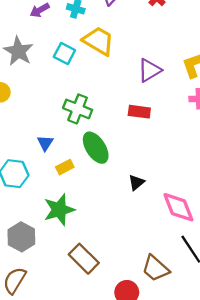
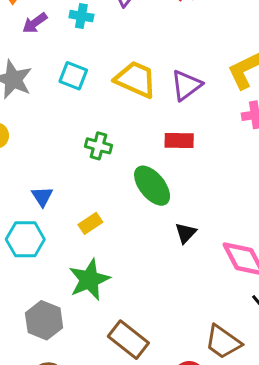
yellow trapezoid: (98, 41) -> (136, 79), moved
green cross: (78, 109) -> (98, 146), size x0.7
blue triangle: (45, 143) -> (42, 197), moved
green ellipse: (96, 148) -> (152, 186), moved

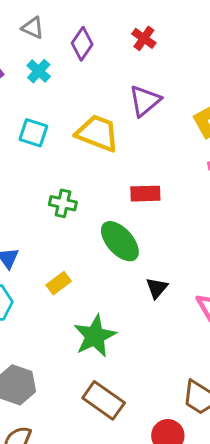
cyan cross: (81, 16) -> (39, 71), turned 35
purple triangle: (186, 85) -> (145, 101), moved
green star: (89, 280) -> (95, 336), moved

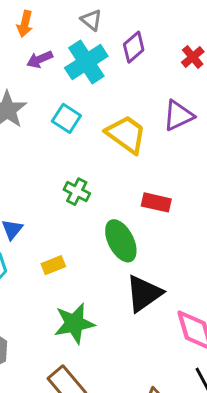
cyan cross: (39, 71) -> (86, 62), size x1.8
black triangle: (157, 288) -> (144, 294), size x1.8

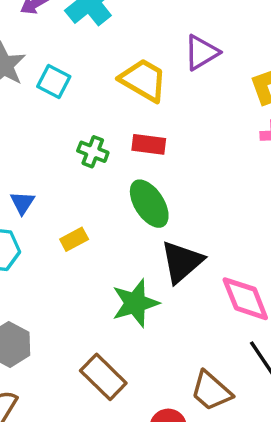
cyan square: (66, 118) -> (54, 82), moved
red rectangle: (156, 202) -> (149, 144), moved
green star: (74, 323) -> (135, 303), moved

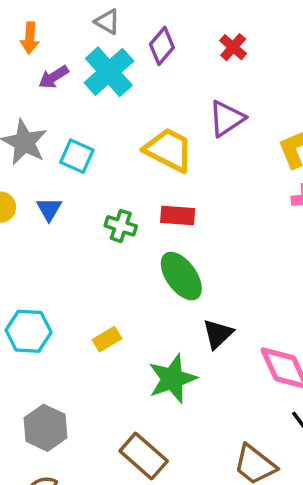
blue triangle: (22, 203) -> (49, 209), moved
yellow rectangle: (74, 239) -> (107, 339), moved
black triangle: (182, 262) -> (218, 334), size x0.7

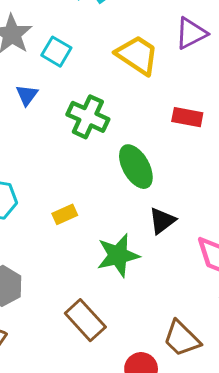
red rectangle: (178, 215) -> (187, 117), moved
green cross: (121, 226) -> (88, 117), size x1.5

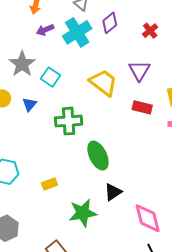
purple triangle: (191, 33) -> (139, 71), turned -35
green cross: (88, 117) -> (69, 121), turned -32
red rectangle: (187, 117) -> (142, 107), moved

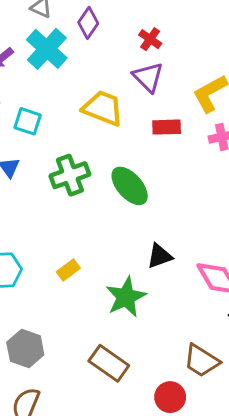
red cross: (150, 31) -> (150, 39), moved
green ellipse: (98, 156) -> (130, 186), moved
black triangle: (113, 192) -> (160, 256), turned 30

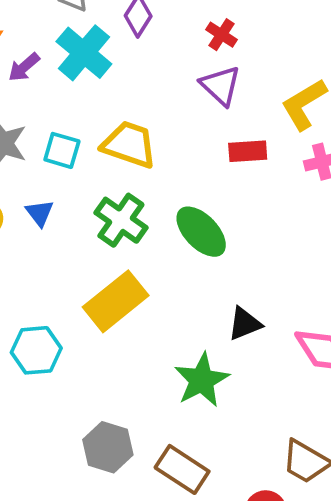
yellow trapezoid: (103, 108) -> (129, 145), moved
green cross: (70, 175) -> (121, 220), turned -33
yellow rectangle: (68, 270) -> (116, 301), moved, size x2.0
gray hexagon: (25, 349) -> (108, 447), moved

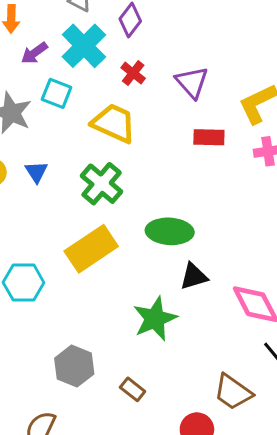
red cross: (221, 35) -> (133, 73), moved
cyan square: (62, 150) -> (57, 93), moved
green ellipse: (201, 232) -> (170, 231), moved, turned -48
brown rectangle: (182, 469) -> (133, 389), size x0.6

